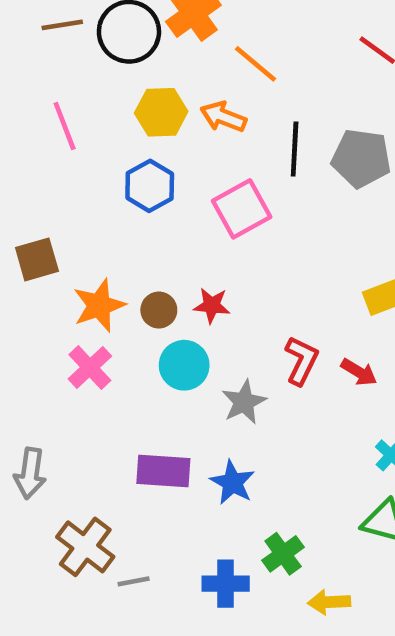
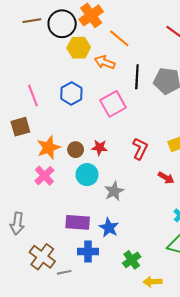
yellow hexagon: (161, 112) -> (79, 48), moved
pink line: (65, 126) -> (33, 96), moved
red L-shape: (301, 361) -> (140, 149), moved
blue cross: (226, 584) -> (88, 252), moved

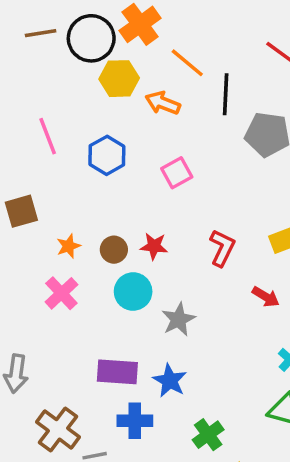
black line: (137, 77) -> (226, 94), moved
pink line: (33, 96) -> (48, 136), moved
pink square: (113, 104) -> (177, 173), size x0.7
orange star: (49, 148) -> (68, 246), size x0.6

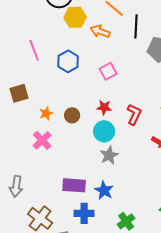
red star: (154, 246) -> (104, 107), moved
cyan circle: (133, 292) -> (104, 131), moved

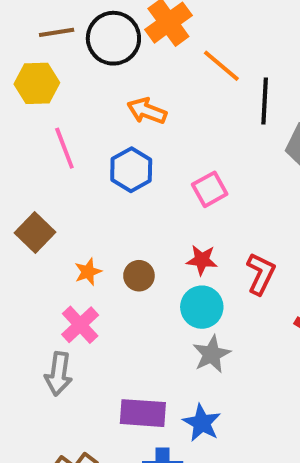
yellow hexagon: (75, 17) -> (37, 83), moved
orange arrow: (100, 31) -> (147, 111), moved
brown square: (19, 93) -> (35, 233), turned -30
gray arrow: (16, 186) -> (59, 374), moved

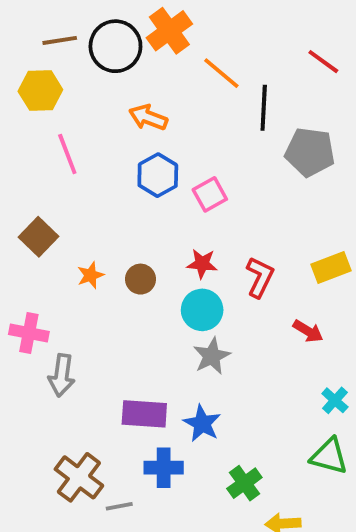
blue hexagon: (131, 170) -> (158, 175), moved
pink cross: (80, 325) -> (29, 333), moved, turned -36

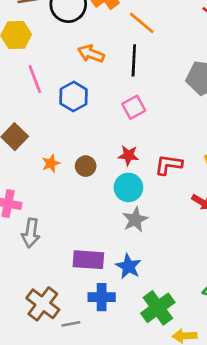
black line: (264, 108) -> (134, 60), moved
blue hexagon: (158, 175) -> (74, 97), moved
red L-shape: (260, 277) -> (169, 165), turned -108
green cross: (244, 483) -> (158, 308), size x1.4

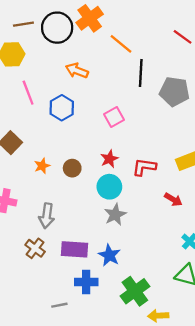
black line: (134, 60) -> (141, 73), moved
red star: (128, 155) -> (109, 159), turned -30
gray arrow: (31, 233) -> (47, 216), moved
brown cross: (43, 304) -> (35, 248), moved, size x0.7

